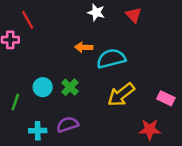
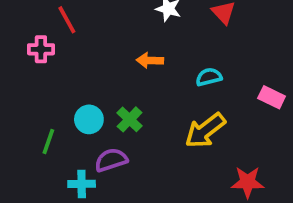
cyan semicircle: (111, 59) -> (209, 77), moved, size x0.6
pink rectangle: (166, 98) -> (272, 97), moved
purple semicircle: (68, 125) -> (111, 160), moved

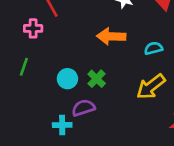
orange arrow: (150, 60) -> (111, 36), size x1.5
green line: (48, 142) -> (24, 67), moved

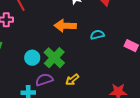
green cross: (97, 79) -> (54, 58), size x1.5
yellow arrow: (151, 87) -> (72, 80), moved, size x0.6

